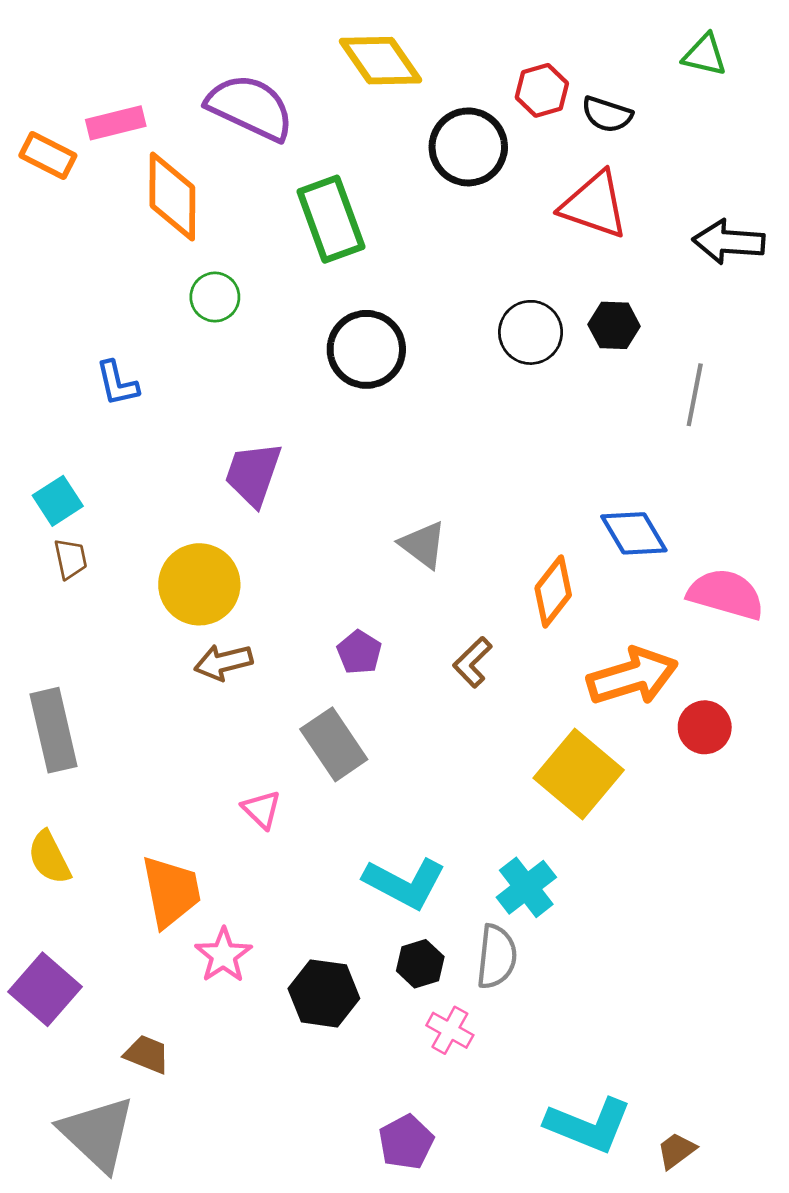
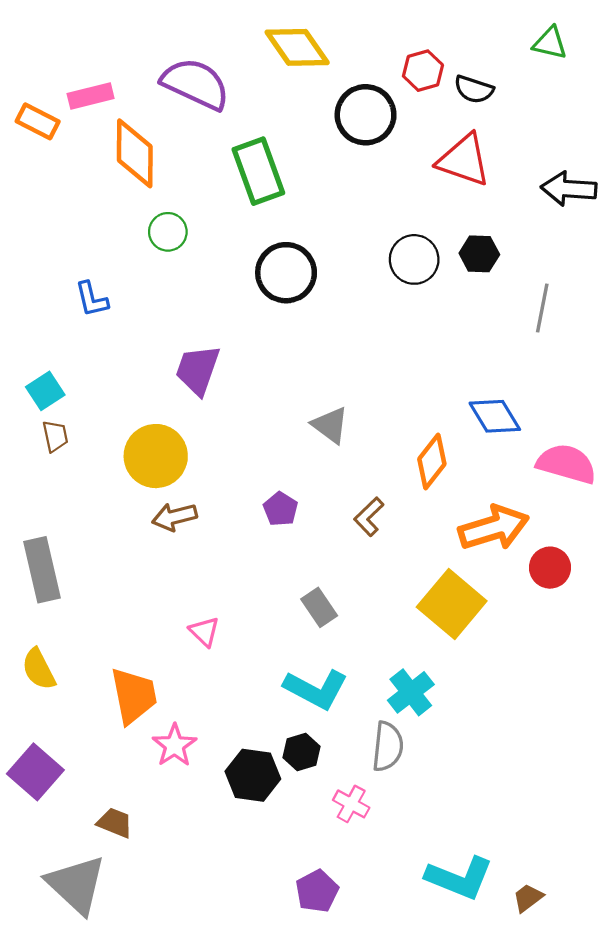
gray rectangle: (334, 744) -> (319, 607), moved, size x0.7
black hexagon: (420, 964) -> (301, 752), moved

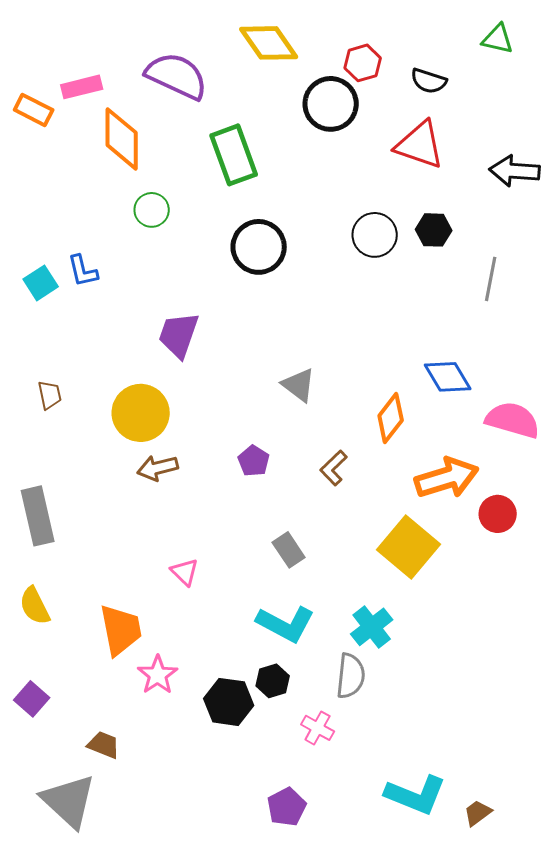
red hexagon: (423, 71) -> (363, 63), moved
cyan square: (45, 391) -> (41, 283), moved
purple square: (35, 772) -> (32, 699), size x0.7

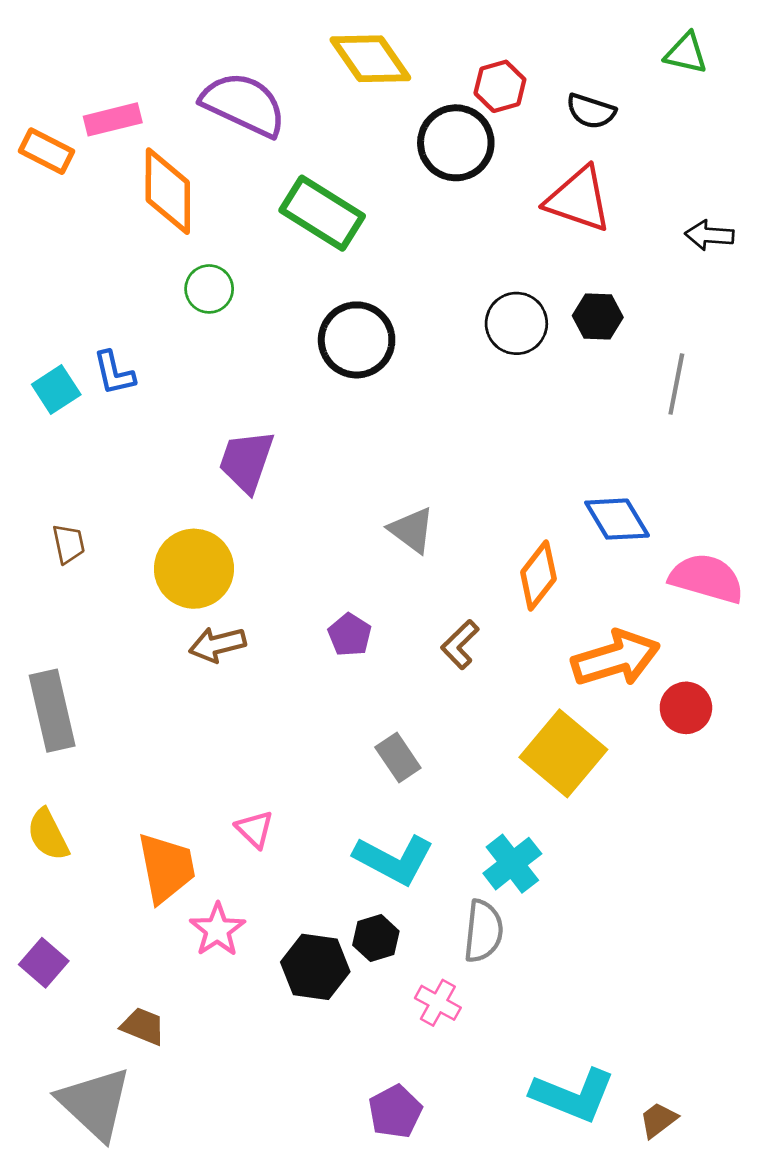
green rectangle: (234, 155) -> (322, 213), turned -38
black arrow: (515, 171) -> (709, 235), size x0.7
pink triangle: (185, 572) -> (255, 829), moved

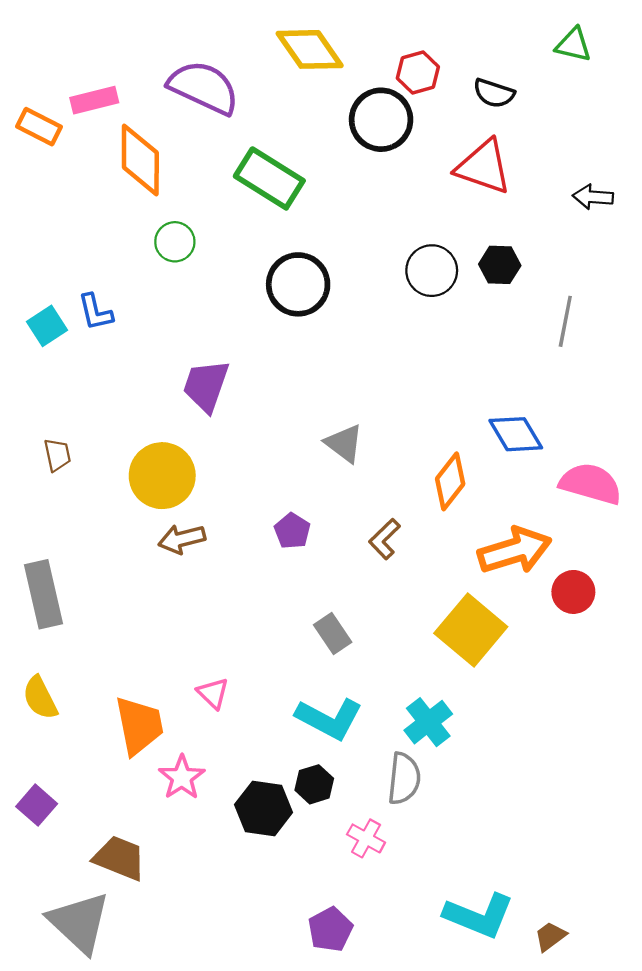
brown trapezoid: (143, 1026) -> (120, 858), size x1.4

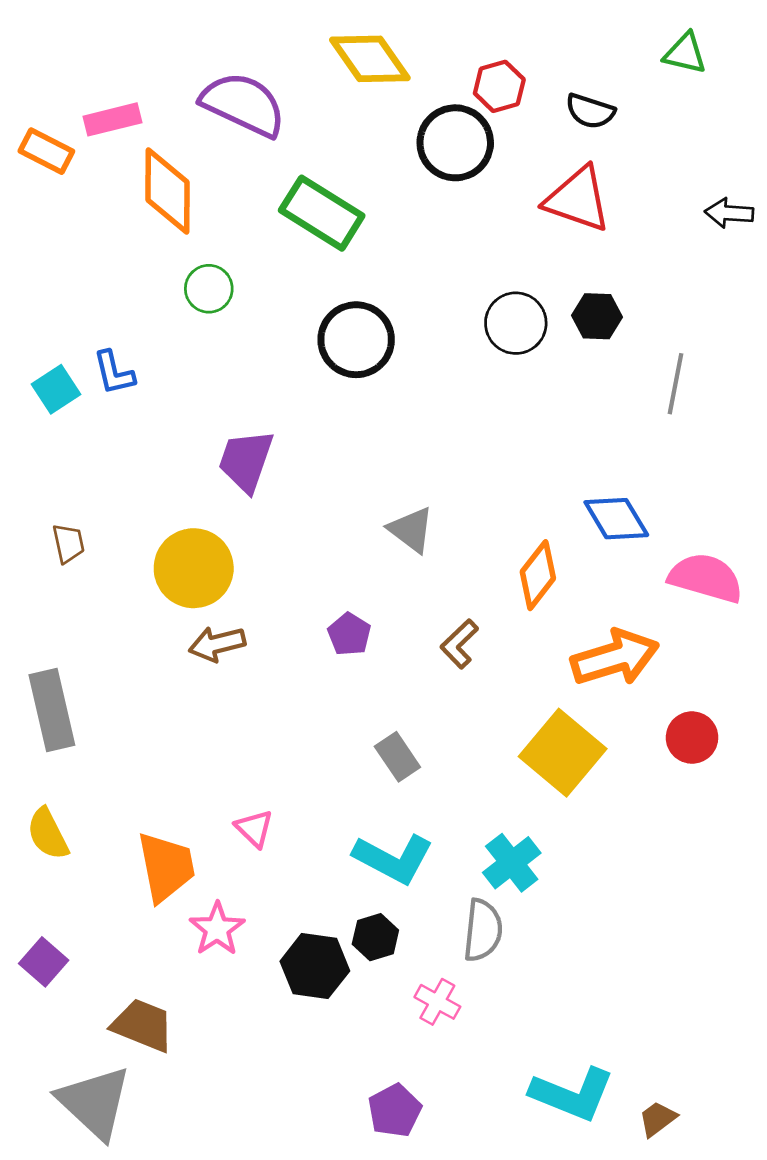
black arrow: (593, 197) -> (729, 213), moved
red circle: (573, 592) -> (692, 738), moved

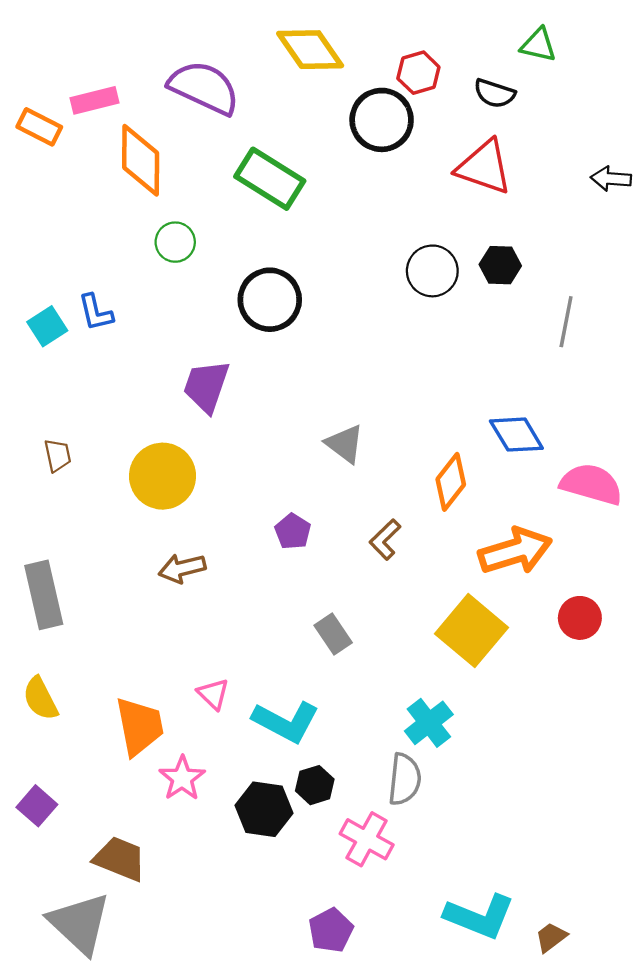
green triangle: (685, 53) -> (538, 45), moved
black circle: (356, 340) -> (270, 300), moved
brown arrow: (217, 644) -> (182, 568), moved
cyan L-shape: (393, 859) -> (286, 722), moved
pink cross: (437, 1002) -> (367, 839), size x1.4

